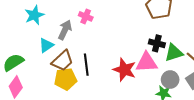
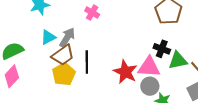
gray arrow: (65, 30) -> (67, 37), moved
yellow pentagon: (66, 79) -> (64, 74), turned -30
gray circle: (170, 80) -> (150, 86), moved

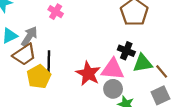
yellow pentagon: (64, 74) -> (39, 77), moved

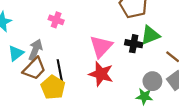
green triangle: (143, 63) -> (150, 35), moved
pink triangle: (113, 69) -> (101, 46), moved, turned -40
gray circle: (113, 89) -> (152, 81), moved

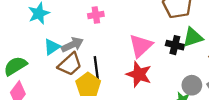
pink cross: (56, 20) -> (96, 15), turned -32
gray arrow: (35, 50) -> (72, 45), turned 40

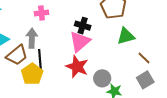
gray arrow: (72, 45) -> (32, 38), moved, turned -66
black cross: (175, 45) -> (83, 26), moved
gray circle: (192, 85) -> (102, 78), moved

